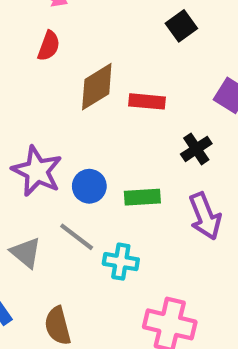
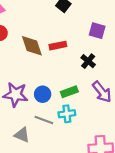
brown diamond: (97, 87) -> (32, 46), turned -60
cyan cross: (121, 262) -> (67, 114), moved

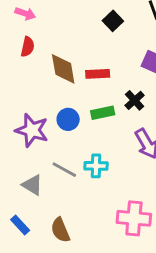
green rectangle: (69, 92) -> (103, 113), moved
blue circle: (43, 94) -> (68, 119), moved

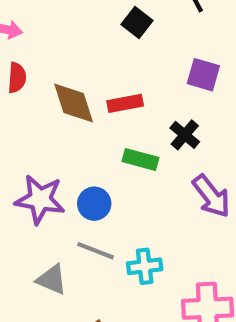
green rectangle: (103, 113) -> (140, 159), turned 35
blue circle: (68, 119) -> (94, 204), moved
cyan cross: (96, 166) -> (145, 266), moved

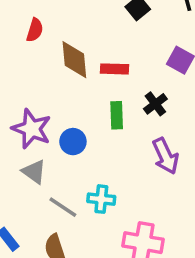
green rectangle: (140, 159) -> (117, 115), turned 60
gray line: (96, 251) -> (63, 207), moved
gray triangle: (52, 280) -> (34, 172), moved

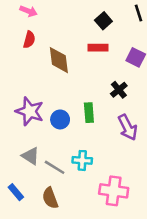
red rectangle: (115, 69) -> (98, 48), moved
green rectangle: (117, 115) -> (89, 113), moved
gray triangle: (34, 172) -> (31, 156), moved

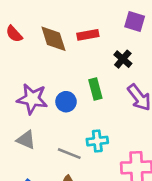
red semicircle: (29, 40) -> (14, 34), moved, turned 133
red rectangle: (98, 48) -> (88, 35), moved
gray triangle: (31, 156) -> (26, 140), moved

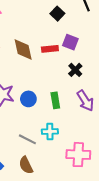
purple square: (135, 22) -> (70, 42), moved
green rectangle: (95, 89) -> (55, 100), moved

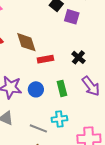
purple square: (70, 42) -> (72, 17), moved
red rectangle: (50, 49) -> (45, 59), moved

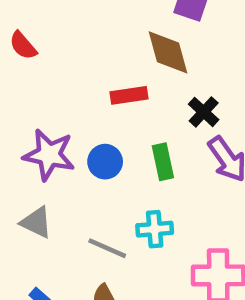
brown diamond: (26, 42) -> (168, 52), moved
black cross: (78, 57) -> (204, 112), moved

